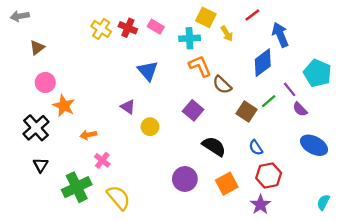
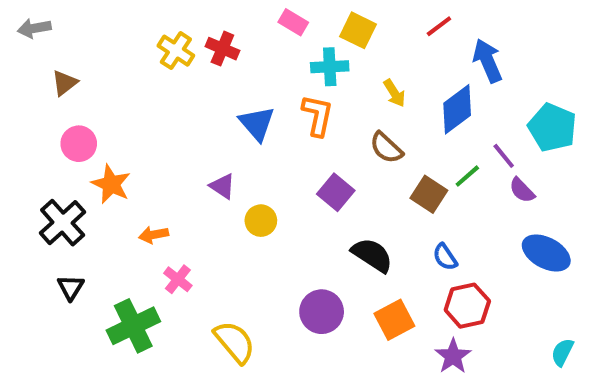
pink rectangle: (156, 27) -> (293, 22), moved
yellow arrow: (227, 34) -> (394, 93), moved
orange L-shape: (200, 66) -> (318, 115), moved, turned 35
yellow semicircle: (119, 198) -> (235, 342), moved

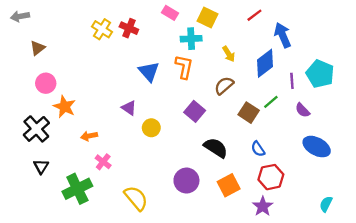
brown semicircle: (386, 148) -> (224, 86), turned 96
purple line: (504, 156) -> (292, 81), moved, turned 35

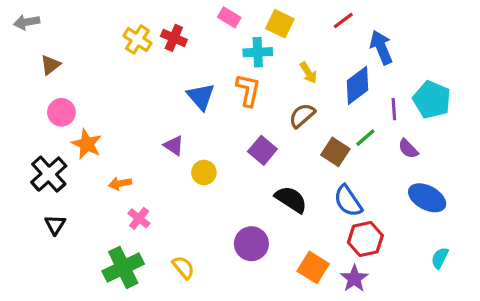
blue semicircle: (258, 149) -> (348, 201), size x1.5
orange square: (229, 185) -> (313, 267), moved, turned -30
green cross: (77, 189) -> (123, 267), moved
yellow semicircle: (136, 198) -> (183, 267), size x0.7
cyan semicircle: (326, 204) -> (440, 258), moved

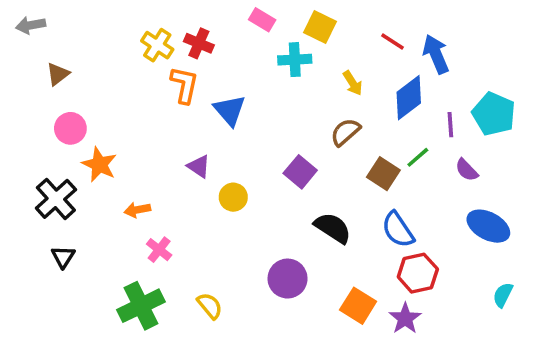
red line: (343, 21) -> (392, 42), moved, turned 70
orange L-shape: (248, 90) -> (184, 85), moved

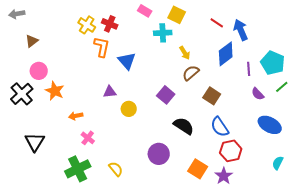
yellow arrow: (353, 83) -> (185, 53), moved
green line: (418, 157) -> (282, 87), moved
purple triangle: (199, 166) -> (110, 92), turned -40
black cross: (56, 199) -> (22, 94), moved
black triangle: (63, 257) -> (35, 142), size x1.5

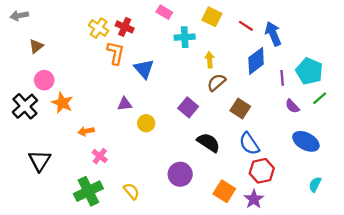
yellow square: (177, 15) -> (212, 17), moved
yellow arrow: (185, 53) -> (210, 60), turned -152

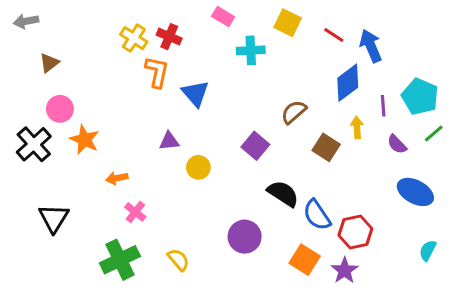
yellow arrow: (210, 60) -> (357, 127), moved
blue semicircle: (249, 144) -> (317, 215), moved

